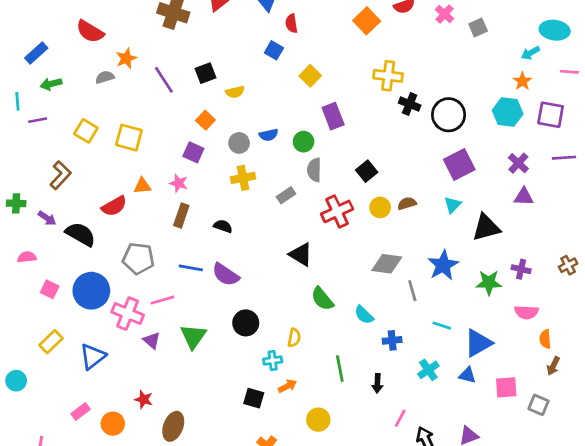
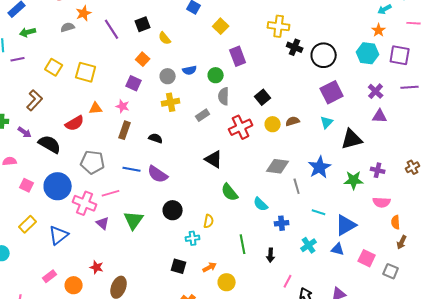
yellow semicircle: (235, 92) -> (165, 38), turned 64
orange arrow: (287, 386) -> (210, 267), moved
pink square: (506, 387) -> (367, 258), turned 30

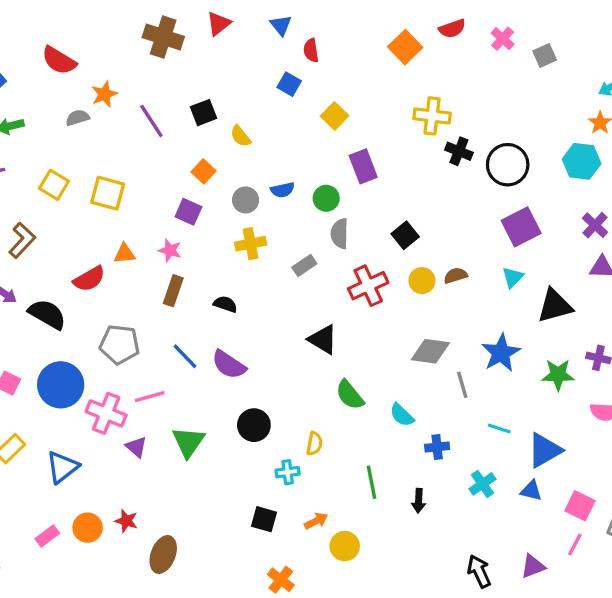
blue line: (132, 169) -> (185, 356), turned 36
pink line: (288, 281) -> (575, 544), moved
orange circle: (74, 285) -> (88, 528), moved

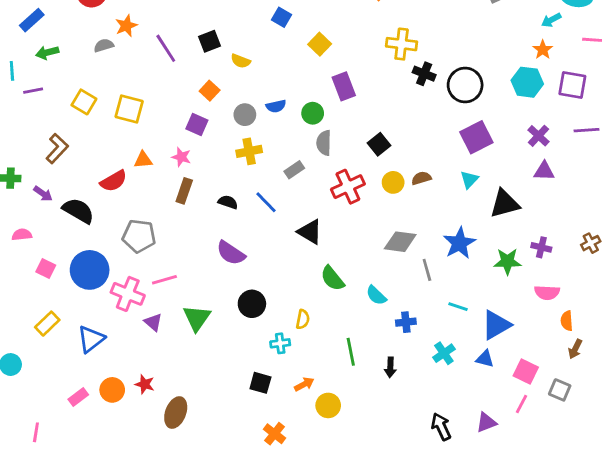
yellow semicircle: (240, 136) -> (241, 61), turned -30
blue line: (185, 356) -> (266, 202), moved

